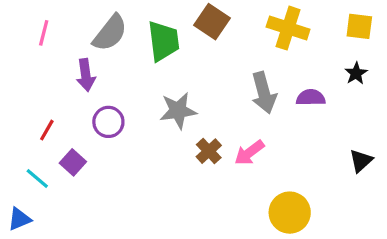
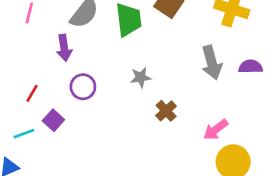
gray star: (178, 111) -> (141, 77), size x0.7
pink arrow: (249, 153) -> (216, 130), moved
cyan line: (37, 179) -> (24, 134), turned -60

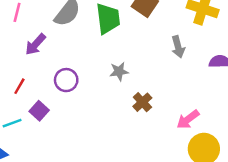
purple arrow: (64, 48) -> (35, 44), moved, turned 50
gray arrow: (212, 63) -> (178, 47), moved, size x0.7

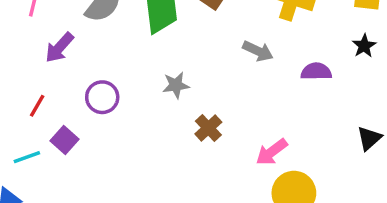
gray arrow: (178, 47) -> (258, 51), turned -50

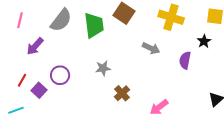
black star: (364, 46) -> (204, 41), moved
purple semicircle: (316, 72) -> (185, 60), turned -78
purple square: (65, 140) -> (39, 90), moved

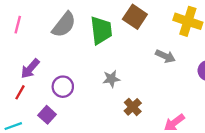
purple arrow: (35, 46) -> (30, 69), moved
purple square: (39, 90) -> (47, 115), moved

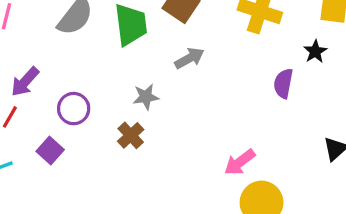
gray arrow: (165, 56) -> (189, 58), moved, turned -54
brown cross: (133, 107) -> (131, 135), moved

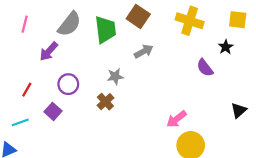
purple arrow: (25, 82) -> (49, 51), moved
purple semicircle: (283, 83) -> (205, 68), turned -48

